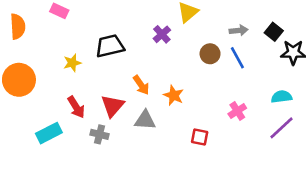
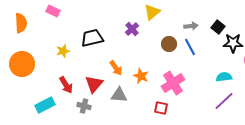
pink cross: (237, 111) -> (173, 83), moved, size x1.6

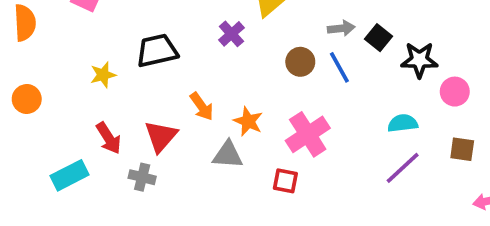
black square: (218, 27) -> (378, 38), moved
orange circle: (22, 64) -> (27, 99), size x0.6
gray triangle: (119, 95) -> (228, 155), moved

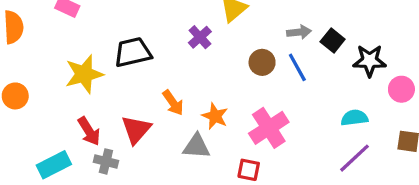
yellow star: (103, 75) -> (84, 74), size x1.6
gray cross: (142, 177) -> (106, 161), moved

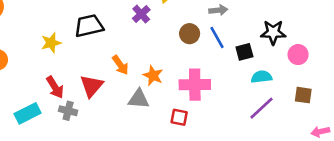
black square: (333, 41) -> (244, 52), moved, turned 36
yellow star: (84, 74) -> (51, 43), size x0.7
pink cross: (269, 128) -> (195, 85), turned 32

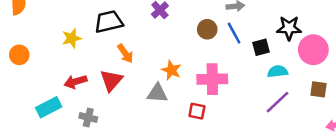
pink circle: (298, 55) -> (313, 50), size x1.5
orange arrow: (120, 65) -> (125, 54), moved
red arrow: (55, 87) -> (76, 82), turned 105
gray cross: (68, 111) -> (88, 117), moved

